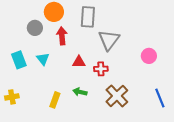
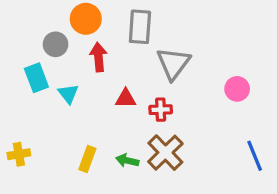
cyan rectangle: (19, 60) -> (36, 78), moved
green arrow: (80, 92) -> (127, 161), moved
brown cross: (117, 96) -> (165, 153), moved

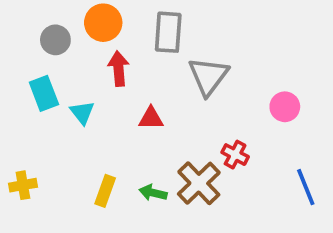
gray circle: (56, 44) -> (55, 40), moved
red cross: (161, 110) -> (235, 155), moved, turned 30

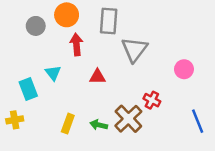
cyan rectangle: (44, 93) -> (28, 89), moved

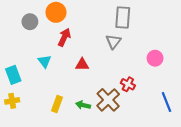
gray rectangle: (109, 21) -> (123, 18), moved
red arrow: (76, 44) -> (64, 37), turned 30
gray triangle: (135, 49) -> (113, 42), size x0.7
cyan rectangle: (28, 89) -> (13, 75), moved

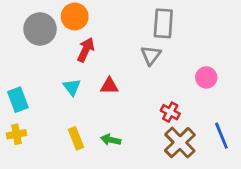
gray circle: (30, 22) -> (40, 29), size x1.5
cyan triangle: (45, 61) -> (72, 87), moved
brown cross: (108, 100) -> (180, 143), moved
yellow rectangle: (57, 104) -> (76, 138), turned -42

